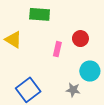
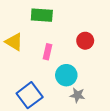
pink rectangle: (57, 49) -> (47, 52), moved
cyan circle: (90, 71) -> (66, 75), moved

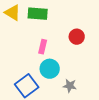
yellow triangle: (14, 42) -> (13, 13), moved
cyan circle: (66, 75) -> (50, 69), moved

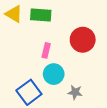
red circle: (77, 37) -> (83, 40), size x1.5

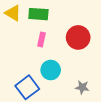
pink rectangle: (46, 50) -> (41, 39), moved
gray star: (75, 92) -> (82, 87), moved

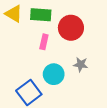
red circle: (78, 37) -> (71, 28), moved
gray star: (82, 87) -> (81, 64), moved

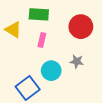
yellow triangle: (14, 14) -> (13, 30), moved
red circle: (71, 28) -> (81, 27), moved

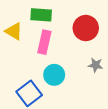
pink rectangle: (42, 40) -> (44, 42), size x1.5
gray star: (77, 61) -> (96, 65), moved

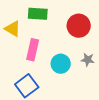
pink rectangle: (44, 42) -> (33, 50), moved
cyan circle: (54, 75) -> (61, 64), moved

